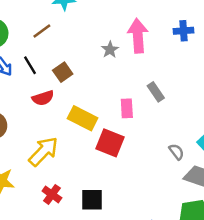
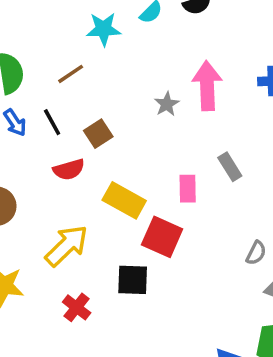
gray semicircle: (176, 152) -> (256, 253), turned 63
black square: (92, 200) -> (133, 280), moved

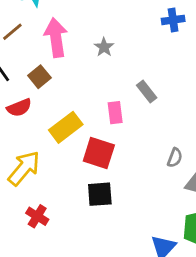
pink arrow: (207, 86) -> (56, 38), moved
gray star: (167, 104) -> (104, 47), moved
yellow rectangle: (124, 200) -> (66, 127), turned -60
black square: (133, 280) -> (100, 194), moved

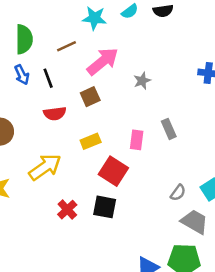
pink arrow: (56, 38) -> (103, 61), turned 44
brown square: (39, 77) -> (90, 97), moved
yellow rectangle: (66, 127) -> (91, 141), size x0.7
red cross: (37, 216) -> (67, 210), moved

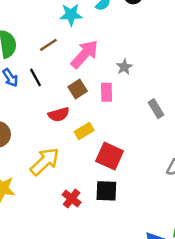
red semicircle: (55, 114) -> (59, 114), moved
pink rectangle: (137, 140) -> (107, 92), moved

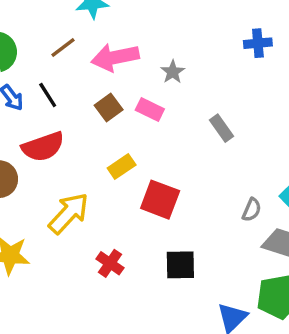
pink arrow: (85, 54) -> (115, 57), turned -140
pink rectangle: (107, 92) -> (150, 110), turned -60
red semicircle: (59, 114) -> (43, 147), moved, size x1.4
black square: (106, 191) -> (180, 265), moved

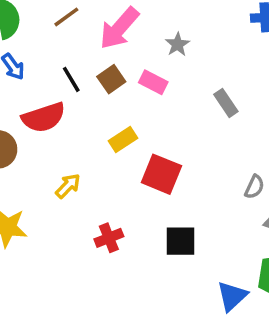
pink arrow: (115, 57) -> (119, 28), turned -39
black line: (48, 95) -> (71, 79), moved
yellow arrow: (69, 213) -> (68, 186), size x0.6
red cross: (110, 263) -> (109, 238), turned 32

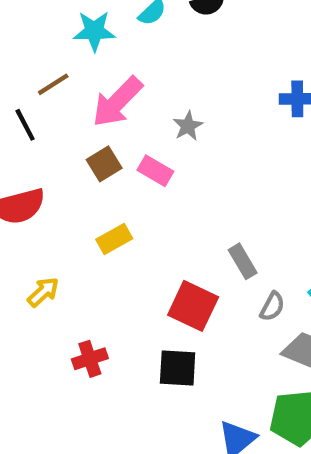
black line: (71, 79) -> (25, 125), moved
gray rectangle: (226, 103) -> (243, 261), moved
red square: (161, 174) -> (193, 306), moved

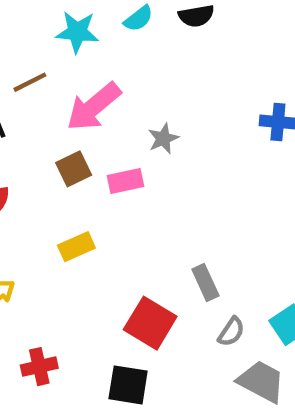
pink rectangle: (155, 171) -> (126, 181), turned -48

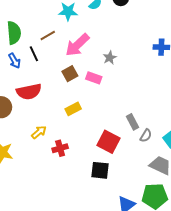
pink rectangle: (126, 181) -> (94, 78), turned 35
gray semicircle: (231, 332) -> (146, 136), moved
red cross: (39, 367) -> (60, 148), moved

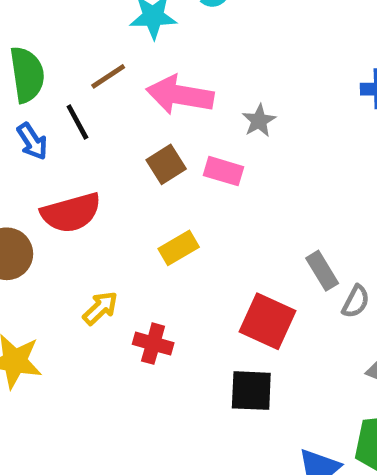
pink arrow: (77, 45) -> (180, 95), turned 56
red cross: (60, 148) -> (153, 344), turned 35

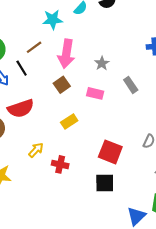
pink arrow: (180, 95) -> (66, 54), turned -88
pink rectangle: (223, 171) -> (95, 93), moved
gray rectangle: (322, 271) -> (131, 85), moved

